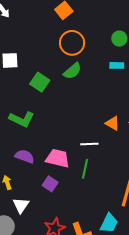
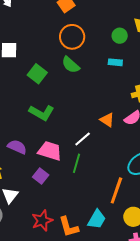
green semicircle: (72, 71) -> (71, 65), turned 78
green L-shape: (22, 119) -> (42, 113), moved
white line: (89, 144) -> (83, 139), turned -42

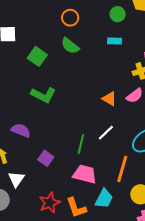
orange circle: (72, 37) -> (70, 18), size x0.7
white line: (83, 139) -> (106, 133), moved
pink trapezoid: (50, 151) -> (85, 174), moved

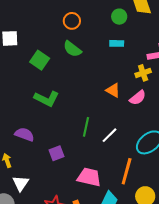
orange triangle: (109, 99) -> (113, 90), moved
green line: (81, 144) -> (86, 127), moved
purple square: (46, 158) -> (56, 153), moved, turned 35

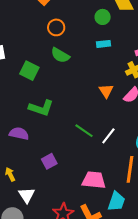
orange triangle: (113, 90) -> (106, 91), turned 35
green line: (86, 127) -> (84, 131), turned -60
purple semicircle: (24, 134) -> (19, 134), moved
purple square: (56, 153) -> (49, 161), moved

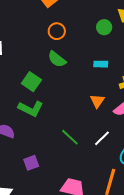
cyan rectangle: (104, 44) -> (101, 64), moved
green square: (29, 71) -> (31, 82), moved
white line: (108, 136) -> (102, 138), moved

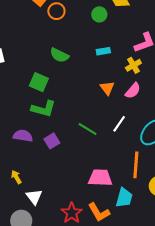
orange circle: (57, 31) -> (56, 11), moved
purple square: (31, 163) -> (52, 141), moved

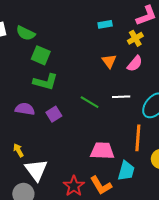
green semicircle: (59, 55) -> (26, 33), moved
white line: (119, 124) -> (121, 97), turned 54
white triangle: (34, 197) -> (36, 170), size x1.4

